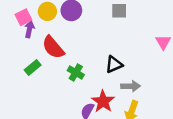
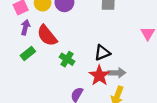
purple arrow: (29, 29) -> (25, 27), moved
red star: (103, 101) -> (99, 76), moved

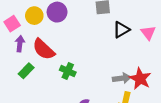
black triangle: (102, 53) -> (121, 30), moved
red star: (99, 76) -> (140, 79), moved

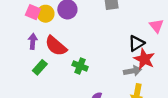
pink square: (12, 24) -> (33, 12), moved, turned -32
black triangle: (121, 30) -> (136, 43), moved
red star: (140, 79) -> (144, 59), moved

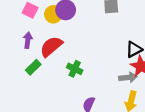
yellow circle: (46, 14) -> (53, 14), moved
red semicircle: (56, 46) -> (51, 47), turned 95

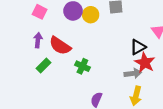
yellow circle: (53, 14) -> (91, 15), moved
red semicircle: (51, 47) -> (60, 46), turned -105

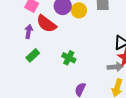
red semicircle: (60, 46) -> (46, 24), moved

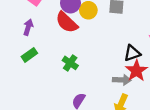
red semicircle: (46, 24) -> (67, 22), moved

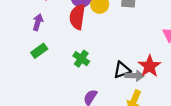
red semicircle: (67, 22) -> (77, 17), turned 55
black triangle: (132, 53) -> (122, 70), moved

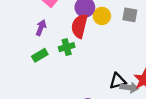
green cross: (81, 59) -> (67, 47), moved, turned 35

